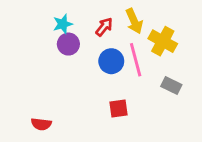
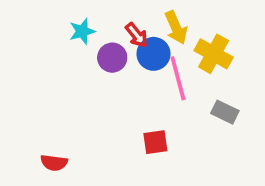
red arrow: (104, 27) -> (137, 35), turned 102
purple circle: (68, 44) -> (112, 58), moved
blue circle: (111, 61) -> (154, 54), moved

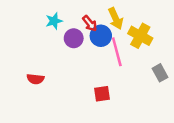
gray rectangle: (225, 112) -> (160, 73), moved, turned 35
red semicircle: (54, 163) -> (35, 79), moved

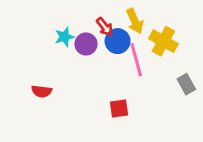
cyan star: (54, 21) -> (65, 37), moved

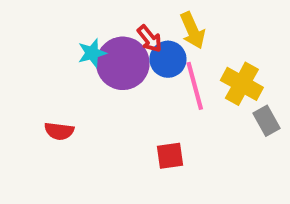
yellow cross: (163, 41) -> (242, 84), moved
purple circle: (86, 44) -> (123, 63), size x1.6

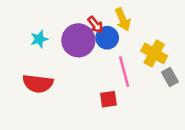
cyan star: (92, 53) -> (39, 39), moved
pink line: (195, 86) -> (124, 72), moved
red semicircle: (59, 131) -> (38, 83), size x1.6

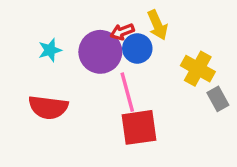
red arrow: (95, 25) -> (122, 32), turned 108
pink line: (124, 72) -> (127, 92), moved
red square: (108, 99) -> (139, 127), size x1.6

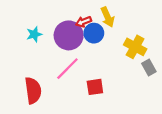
pink line: (127, 92) -> (67, 69), moved, turned 60
red semicircle: (48, 107) -> (33, 90), moved, turned -105
red square: (139, 127) -> (95, 87), size x0.7

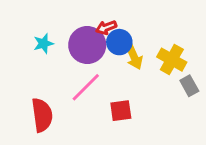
yellow arrow: (108, 17) -> (134, 57), moved

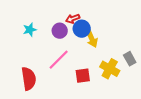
purple circle: (87, 45) -> (60, 31), size x0.6
yellow cross: (172, 60) -> (110, 69), moved

